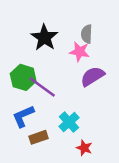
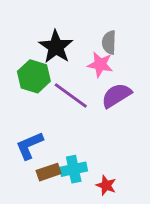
green hexagon: (23, 77) -> (34, 76), moved
purple line: (42, 87) -> (71, 95), moved
cyan cross: (69, 122) -> (74, 169), moved, turned 30

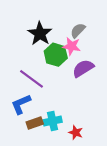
gray semicircle: (109, 42) -> (78, 30), turned 42
green hexagon: (34, 76) -> (56, 55), moved
purple line: (71, 95) -> (31, 79), moved

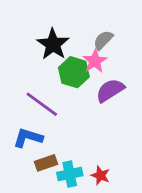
pink star: (71, 46) -> (95, 61), turned 30
blue L-shape: (21, 104) -> (28, 138), turned 40
cyan cross: (53, 121) -> (70, 174), moved

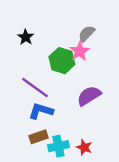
black star: (53, 44) -> (26, 37), moved, size x0.6
purple semicircle: (110, 90) -> (89, 96), moved
blue L-shape: (28, 138) -> (41, 111), moved

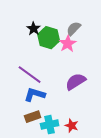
black star: (26, 37) -> (34, 29), moved
green hexagon: (62, 61) -> (49, 38), moved

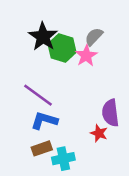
black star: (34, 29) -> (43, 37), size x1.6
purple semicircle: (76, 82) -> (110, 113), moved, turned -65
red star: (72, 126) -> (99, 133), moved

